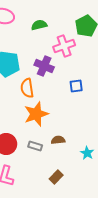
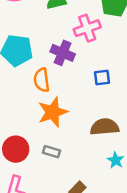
brown semicircle: (58, 140) -> (105, 127), moved, size x1.6

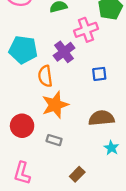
purple cross: (63, 53) -> (64, 52), turned 30
red circle: (16, 149) -> (22, 126), moved

